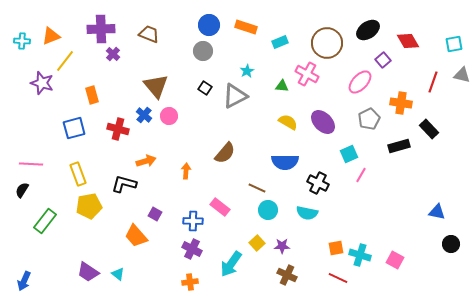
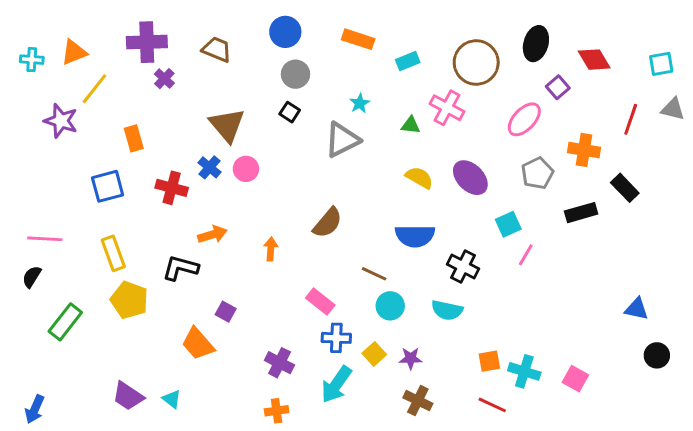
blue circle: (209, 25) -> (285, 32), moved
black ellipse: (368, 30) -> (536, 44), turned -40
black square: (205, 88) -> (290, 112), moved
yellow pentagon: (89, 206) -> (129, 300), turned 30
blue cross: (193, 221) -> (336, 338), moved

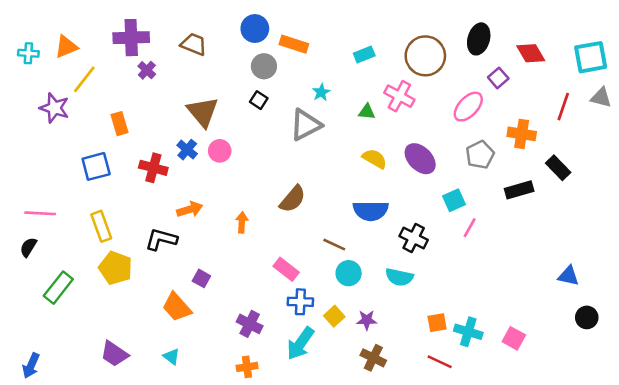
orange rectangle: (358, 39) -> (294, 44), moved
cyan square: (661, 64) -> (591, 57), size x1.5
cyan triangle: (172, 399) -> (172, 356), moved

